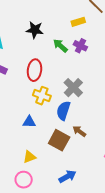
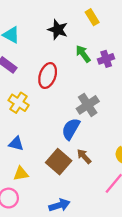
yellow rectangle: (78, 22) -> (92, 17), moved, turned 64
purple cross: (80, 46) -> (106, 59), turned 32
yellow cross: (42, 96) -> (19, 103), moved
blue triangle: (29, 122) -> (16, 144), moved

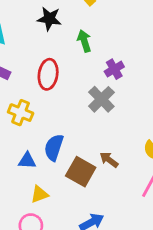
green arrow: (83, 54) -> (84, 41), turned 30
purple cross: (106, 59) -> (114, 69), moved
blue semicircle: (71, 129) -> (54, 147), moved

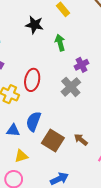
red ellipse: (48, 74) -> (32, 80), moved
brown arrow: (109, 160) -> (81, 140), moved

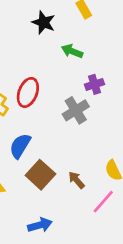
green arrow: (60, 43) -> (72, 51), turned -63

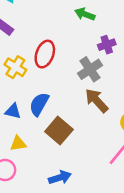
brown arrow: (76, 180) -> (97, 101), moved, size x1.5

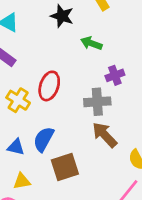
gray cross: (90, 69) -> (97, 102), turned 30
brown square: (59, 130) -> (65, 167), turned 32

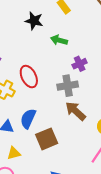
red ellipse: (49, 86) -> (29, 77), turned -40

